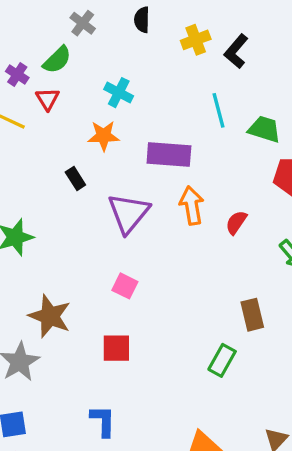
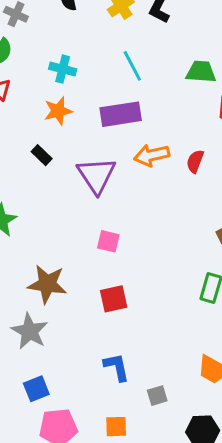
cyan line: (218, 110) -> (132, 66), moved
orange arrow: (192, 205) -> (152, 155), turned -80

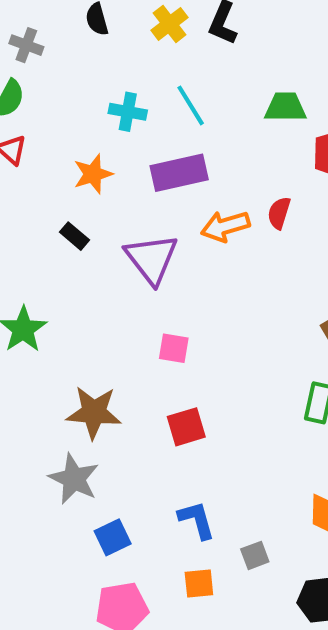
cyan cross: (63, 69) -> (128, 112), moved
red semicircle: (195, 161) -> (279, 213), moved
blue square: (36, 389) -> (113, 537), moved
orange square: (116, 427) -> (199, 583), moved

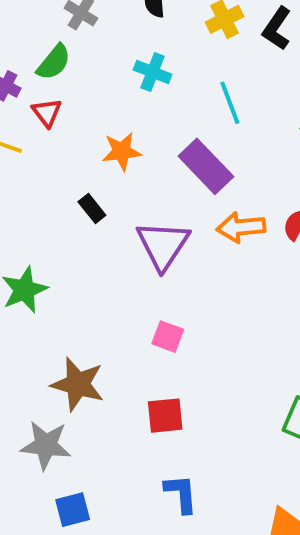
cyan cross: (128, 112) -> (153, 72), moved
purple rectangle: (179, 173) -> (206, 166), turned 48
gray star: (74, 479) -> (46, 445), turned -30
blue L-shape: (197, 520) -> (181, 494), moved

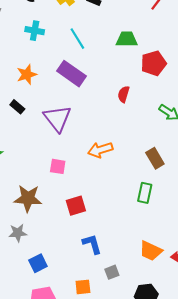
orange arrow: (241, 227) -> (100, 150), moved
pink square: (168, 337) -> (58, 166), moved
gray star: (46, 445) -> (18, 233), size x0.7

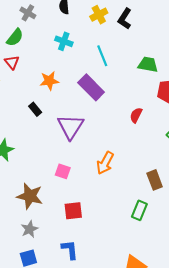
orange arrow: (100, 150) -> (105, 163), turned -55
gray star: (18, 233) -> (30, 229), moved, turned -30
blue L-shape: (92, 244) -> (70, 250), moved

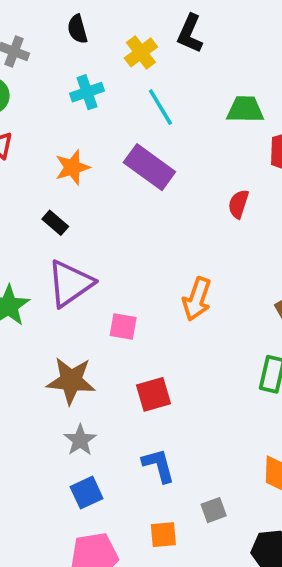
yellow cross: (99, 15) -> (141, 52), moved
cyan cross: (64, 41) -> (87, 92), turned -30
purple triangle: (71, 127) -> (70, 283), moved, turned 32

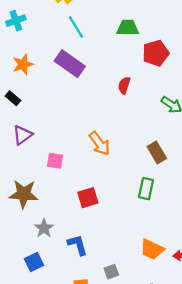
cyan cross: (87, 92) -> (16, 21), moved
purple triangle: (70, 283) -> (22, 135), size x0.7
orange arrow: (197, 299) -> (100, 143), turned -55
red square: (153, 394) -> (88, 198), moved
gray star: (80, 440) -> (44, 228), moved

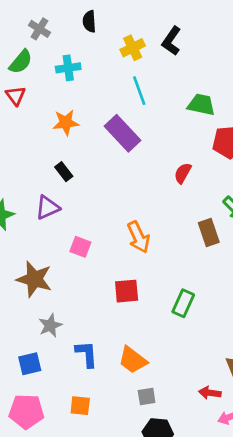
black rectangle: (13, 98) -> (64, 172), moved
brown rectangle: (157, 153) -> (209, 232), moved
red square: (88, 198) -> (127, 291), moved
orange trapezoid: (152, 249) -> (133, 360), moved
gray square: (111, 272) -> (147, 397), moved

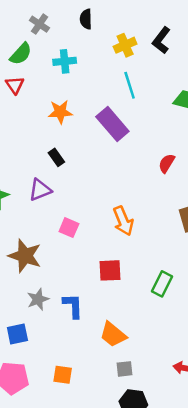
blue L-shape: (87, 354) -> (73, 306), moved

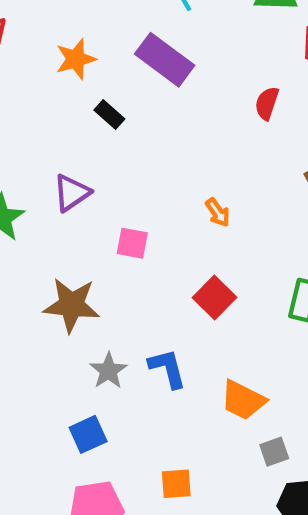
black rectangle: (56, 157) -> (109, 115), moved
orange arrow: (123, 221) -> (218, 212), size x0.6
red square: (110, 270) -> (215, 297), turned -30

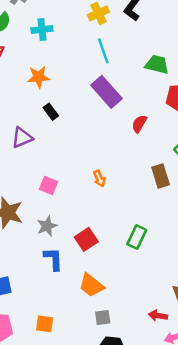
purple rectangle: (165, 60) -> (106, 92), moved
purple triangle: (72, 193) -> (22, 138), moved
red square: (215, 297) -> (86, 239), moved
gray star: (108, 371) -> (47, 226), moved

